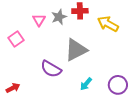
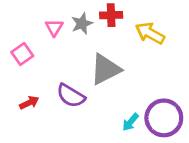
cyan arrow: (86, 84) -> (131, 122), moved
purple circle: (118, 85) -> (164, 118), size x1.4
red arrow: (13, 88) -> (29, 103), moved

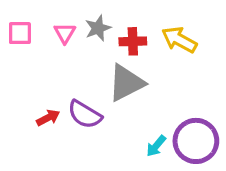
red cross: (111, 15) -> (133, 41), moved
pink square: (22, 54) -> (20, 33), moved, turned 35
red arrow: (29, 103) -> (48, 118), moved

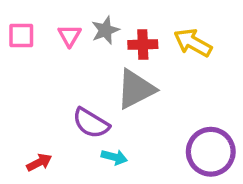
red arrow: (48, 118) -> (39, 162), moved
cyan arrow: (156, 146) -> (114, 157), moved, turned -115

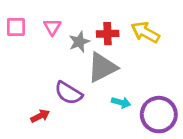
gray star: (105, 30) -> (79, 42), moved
cyan arrow: (114, 157) -> (121, 102), moved
red arrow: (39, 162) -> (40, 116), moved

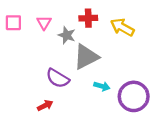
red cross: (108, 34) -> (88, 18), moved
gray star: (79, 42) -> (67, 35), turned -30
red arrow: (40, 116) -> (45, 105), moved

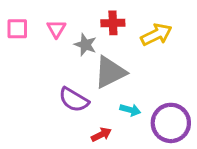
yellow arrow: (122, 27) -> (156, 35), turned 125
red arrow: (45, 105) -> (101, 135), moved

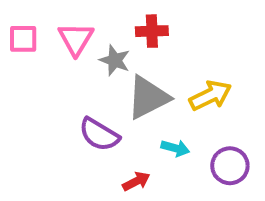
pink triangle: (56, 29) -> (76, 39), size x1.4
yellow arrow: (156, 35) -> (210, 95), moved
purple circle: (171, 123) -> (230, 166), size x0.7

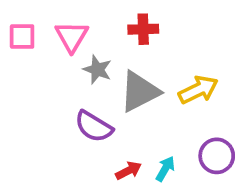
gray star: (115, 60) -> (97, 70), moved
cyan arrow: (175, 148) -> (165, 169), moved, turned -75

